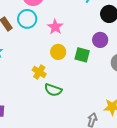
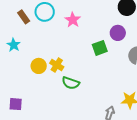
yellow circle: (58, 52) -> (39, 66), moved
green square: (82, 55) -> (100, 48), turned -35

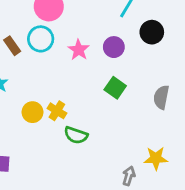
purple circle: (118, 33) -> (114, 47), moved
green square: (100, 48) -> (115, 88), turned -35

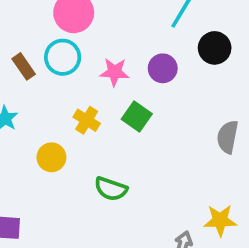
pink star: (79, 50) -> (114, 72), turned -30
green square: (115, 88) -> (137, 117), moved
yellow cross: (57, 111) -> (87, 120), moved

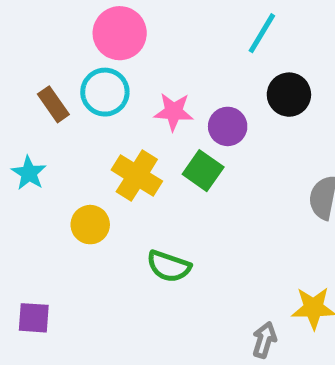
black circle: (215, 48) -> (289, 95), moved
purple circle: (163, 68) -> (228, 126), moved
yellow cross: (87, 120) -> (137, 176), size x1.4

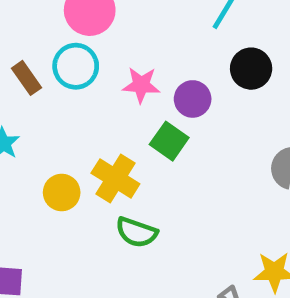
yellow cross: (137, 176) -> (115, 178), moved

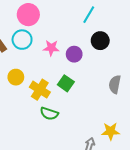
green square: (169, 141) -> (66, 83), moved
yellow circle: (62, 192) -> (16, 77), moved

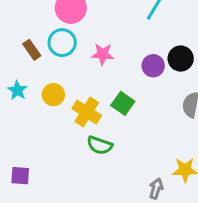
black circle: (100, 41) -> (181, 59), moved
purple circle: (74, 54) -> (153, 66), moved

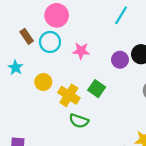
brown rectangle: (32, 50) -> (27, 36), moved
cyan star: (17, 90) -> (16, 68), moved

